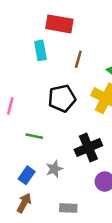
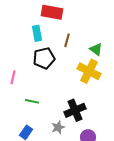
black pentagon: (62, 98) -> (44, 58), moved
gray star: (54, 169) -> (58, 127), moved

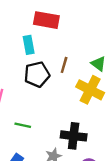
brown line: (67, 40) -> (64, 65), moved
black cross: (75, 110) -> (74, 136), turned 30

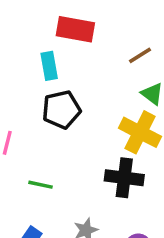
brown line: (64, 65) -> (140, 55), moved, turned 42
black cross: (74, 136) -> (124, 178), moved

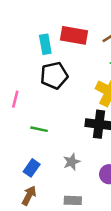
red rectangle: (75, 29) -> (74, 35), moved

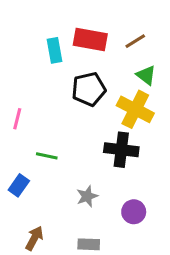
black pentagon: (54, 75) -> (89, 89), moved
blue rectangle: (32, 168) -> (19, 185), moved

